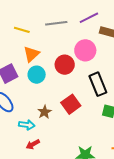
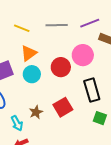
cyan arrow: (27, 125) -> (17, 123), turned 49

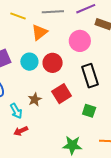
orange triangle: (29, 53) -> (39, 32), moved
red circle: (61, 67) -> (53, 63), moved
green square: (100, 118) -> (89, 111), moved

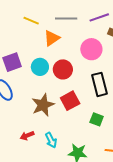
brown star: (35, 99) -> (43, 105), size x1.6
cyan arrow: (16, 111) -> (51, 140), moved

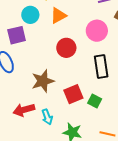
cyan circle: (40, 67) -> (30, 15), moved
red square: (70, 101) -> (73, 94), moved
red arrow: (27, 136) -> (24, 110), size x1.5

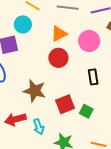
orange triangle: (58, 16) -> (59, 34), moved
black rectangle: (101, 67) -> (93, 77), size x0.7
brown star: (43, 81) -> (35, 91), turned 30

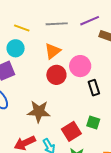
pink circle: (89, 41) -> (80, 66), moved
red square: (65, 104) -> (71, 131), moved

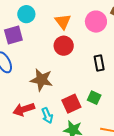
orange triangle: (53, 51) -> (63, 22), turned -36
pink circle: (80, 66) -> (96, 22), moved

